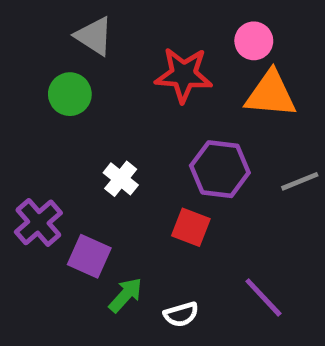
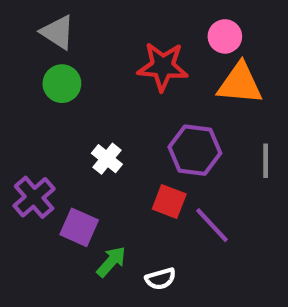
gray triangle: (94, 36) -> (58, 32), moved
gray line: (300, 181) -> (266, 161), turned -68
purple line: (263, 297) -> (212, 225), moved

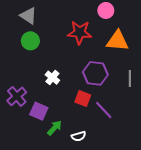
pink circle: (225, 36) -> (106, 10), moved

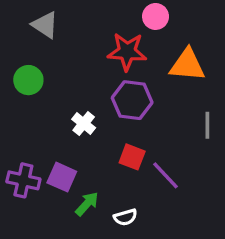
pink circle: (106, 10) -> (156, 16), moved
green circle: (30, 41) -> (28, 80), moved
purple hexagon: (95, 73) -> (132, 100), moved
purple cross: (17, 96) -> (23, 180), moved, turned -36

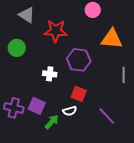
red star: (127, 52) -> (56, 31), moved
white cross: (84, 124) -> (50, 74), turned -32
purple line: (166, 175) -> (107, 116), moved
white semicircle: (125, 217) -> (70, 111), moved

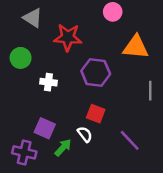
white cross: (50, 74) -> (48, 82), moved
purple cross: (14, 108) -> (24, 152), moved
white semicircle: (70, 111) -> (85, 134), turned -112

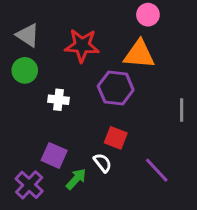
pink circle: (113, 12) -> (148, 15), moved
gray triangle: (33, 18) -> (28, 35), moved
orange triangle: (136, 47) -> (139, 54), moved
purple cross: (24, 152) -> (29, 185), turned 30

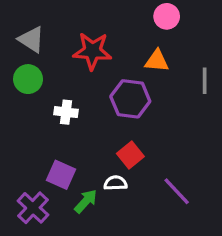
orange triangle: (139, 54) -> (157, 61), size x0.7
gray line: (182, 110) -> (205, 81), moved
red square: (116, 138) -> (130, 155), turned 30
white semicircle: (102, 163) -> (115, 183), turned -54

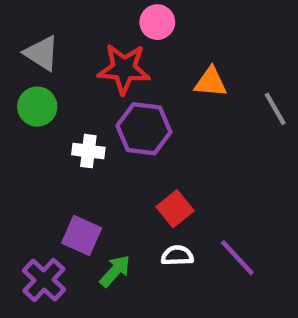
pink circle: (167, 16) -> (157, 22), moved
gray line: (205, 81) -> (275, 109), turned -30
purple hexagon: (130, 99) -> (144, 129), moved
white semicircle: (115, 183) -> (177, 256), moved

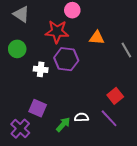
gray triangle: (42, 53) -> (21, 14), moved
red square: (175, 209) -> (115, 96), moved
green arrow: (115, 271) -> (63, 124), moved

